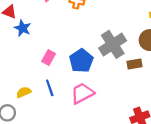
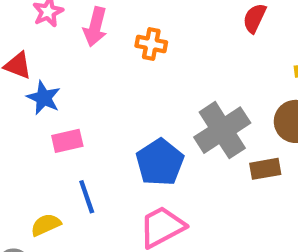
pink rectangle: (49, 57) -> (67, 141), moved, turned 48
blue line: (50, 88) -> (87, 197), moved

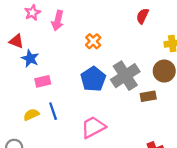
orange cross: (151, 44) -> (93, 41), moved, turned 35
blue pentagon: (160, 162) -> (93, 79), moved
yellow semicircle: (46, 225) -> (31, 115), moved

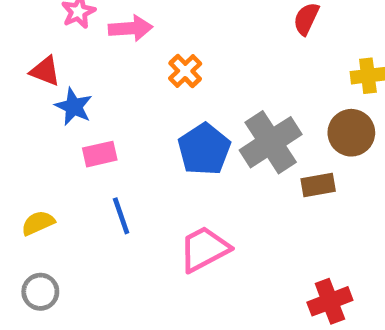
pink arrow: (58, 21) -> (131, 28), turned -108
orange cross: (93, 41) -> (185, 71), moved
yellow semicircle: (31, 115) -> (38, 223), moved

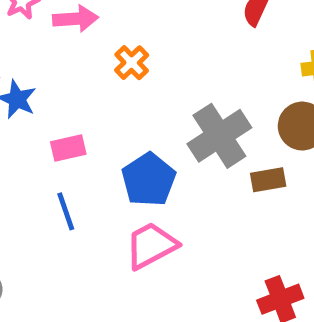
blue pentagon: (204, 149) -> (149, 180), moved
pink rectangle: (100, 154) -> (68, 148), moved

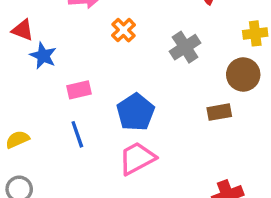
gray cross: (219, 136) -> (185, 47), moved, size x0.7

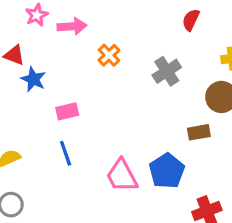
blue pentagon: (135, 112) -> (167, 171), moved
pink trapezoid: (137, 158) -> (122, 176), turned -90

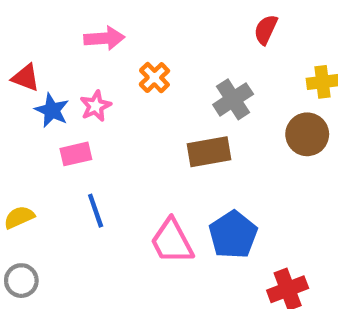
pink star: (37, 15) -> (96, 106), moved
pink rectangle: (67, 111) -> (76, 154), moved
brown rectangle: (199, 132) -> (209, 152), moved, size x1.4

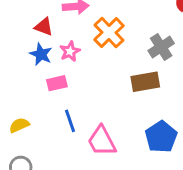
red triangle: (26, 78) -> (44, 27), moved
orange cross: (154, 78) -> (109, 33), size x1.5
pink trapezoid: (172, 241) -> (102, 141), moved

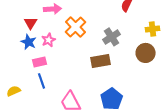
red triangle: (44, 27) -> (31, 23), turned 40
blue line: (70, 121) -> (42, 81), moved

